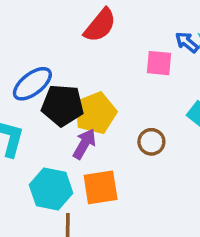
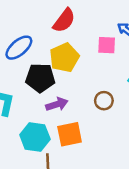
blue ellipse: (32, 84) -> (19, 48), moved
yellow pentagon: (95, 113) -> (64, 58), moved
purple arrow: (84, 144) -> (57, 104), turned 45

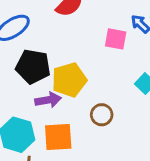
yellow pentagon: (64, 58) -> (69, 80), moved
brown circle: (104, 101) -> (102, 115), moved

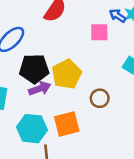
purple arrow: (48, 100) -> (40, 89), moved

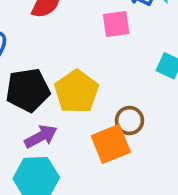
purple arrow: (40, 89) -> (41, 136), moved
orange square: (67, 124) -> (111, 144), moved

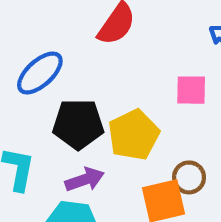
pink square: (116, 24) -> (191, 90), moved

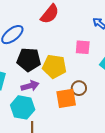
yellow pentagon: (134, 135) -> (54, 66), turned 30

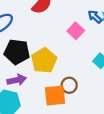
pink square: (83, 47) -> (76, 31), moved, turned 35
yellow pentagon: (54, 66) -> (44, 60), turned 30

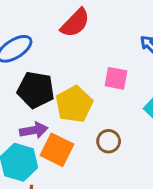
pink square: (76, 31) -> (116, 78), moved, turned -35
orange square: (55, 95) -> (57, 150), moved, turned 30

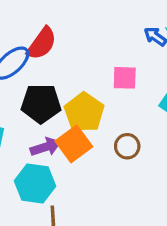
red semicircle: (75, 23) -> (42, 43), moved
orange square: (57, 150) -> (74, 144), moved, turned 36

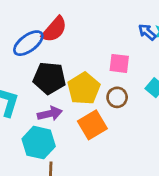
orange square: (74, 144) -> (92, 125), moved
brown circle: (127, 146) -> (117, 97), moved

